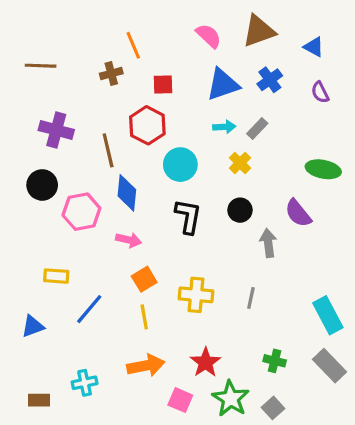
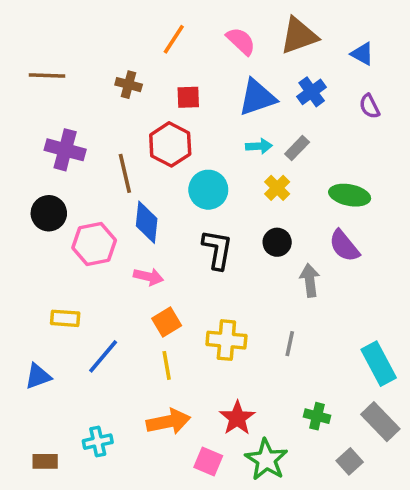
orange line: (133, 45) -> (174, 39), moved, turned 56
brown cross: (111, 73) -> (129, 85), turned 30
green ellipse: (323, 169) -> (350, 195), moved
gray square: (273, 408) -> (350, 461), moved

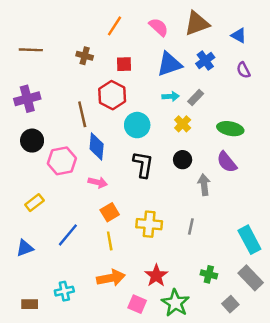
purple cross: (65, 150) -> (27, 99), moved, turned -30
yellow rectangle: (65, 318) -> (34, 203), moved, turned -42

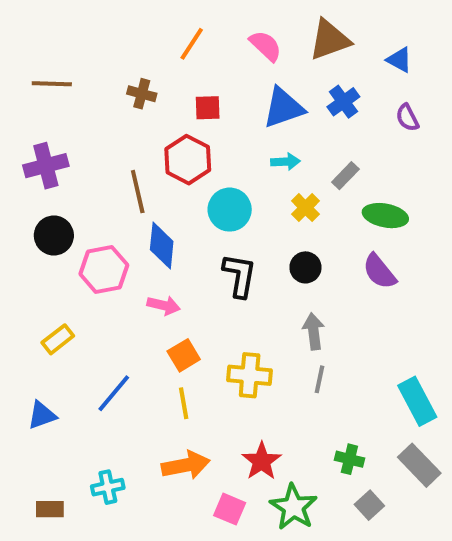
gray rectangle: (196, 98) -> (345, 176), moved
gray arrow: (204, 185) -> (313, 331), moved
gray square: (230, 304) -> (369, 505), moved

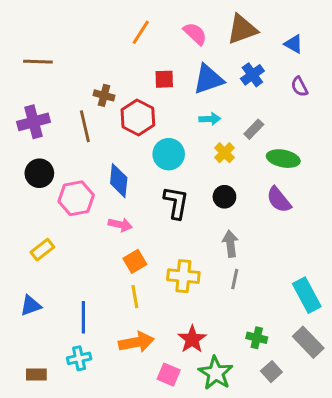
brown cross: (142, 94) -> (104, 95), moved
red square: (208, 108) -> (164, 79), moved
brown line: (138, 192) -> (85, 126), moved
blue line: (114, 393) -> (83, 317), moved, turned -40

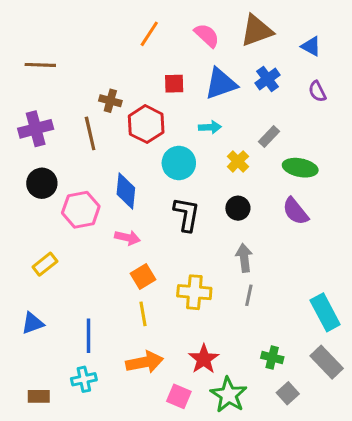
cyan arrow: (210, 119) -> (210, 127), moved

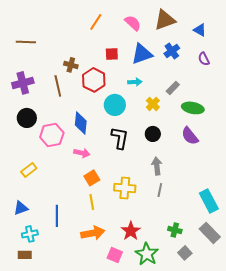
cyan cross: (84, 379) -> (30, 234), moved

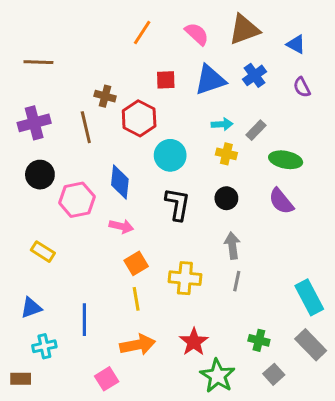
cyan arrow: (135, 82) -> (222, 124), moved
yellow cross: (153, 104) -> (226, 154), turned -32
yellow rectangle: (29, 170) -> (43, 252), turned 70
brown rectangle: (25, 255) -> (21, 379), moved
pink square: (115, 255) -> (107, 379), moved, turned 35

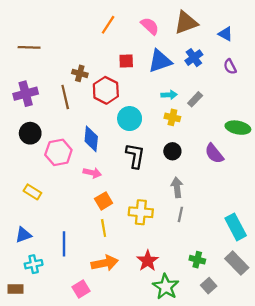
green ellipse: (286, 160) -> (238, 128), moved

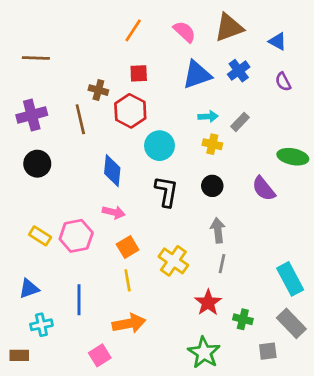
red square: (126, 61) -> (139, 73), moved
pink hexagon: (58, 152) -> (76, 236), moved
yellow cross: (141, 212) -> (173, 261), turned 30
red star: (148, 261) -> (208, 303), moved
gray square: (209, 286) -> (268, 351), moved, turned 35

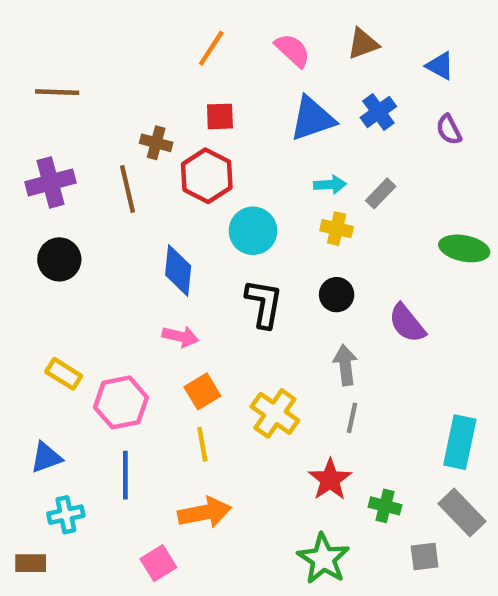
brown triangle: (229, 28) -> (363, 44), size x0.7
purple semicircle: (264, 189) -> (407, 323), moved
pink hexagon: (76, 236) -> (121, 402), moved
cyan rectangle: (290, 279) -> (460, 442), turned 40

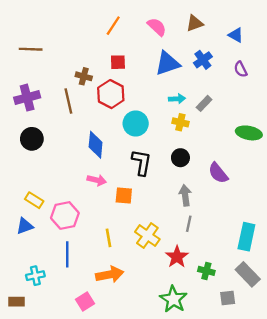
orange square: (202, 391) -> (124, 195), moved, turned 36
yellow cross: (275, 413) -> (147, 236), moved
blue triangle: (46, 457) -> (25, 226), moved

